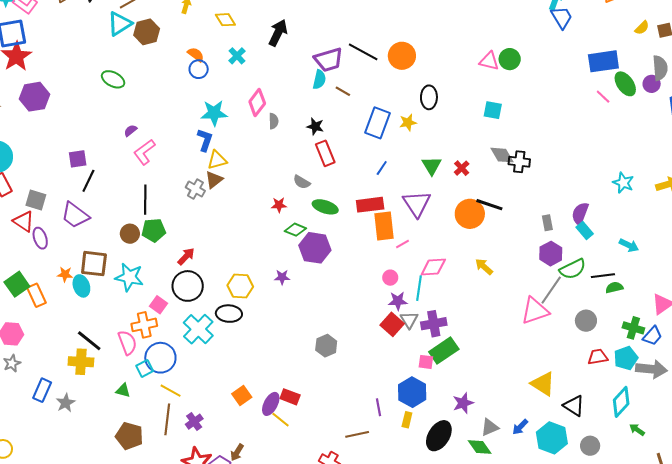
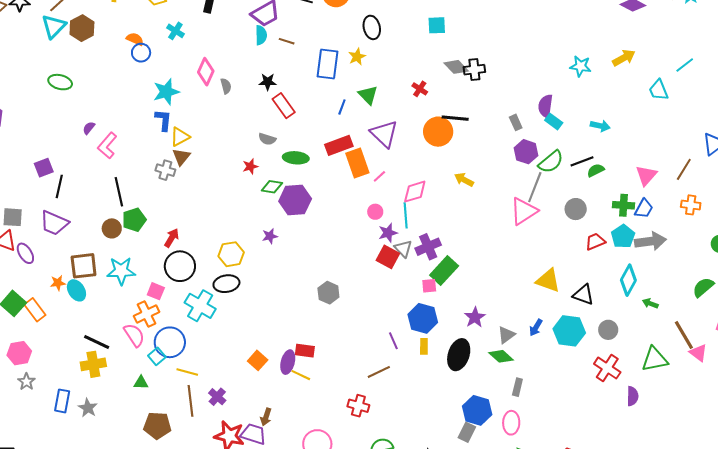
green triangle: (432, 166) -> (368, 95), moved

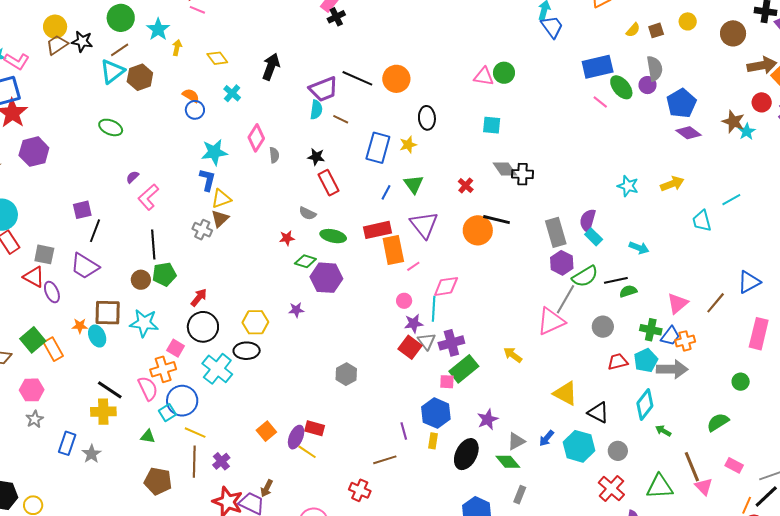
gray rectangle: (516, 122) -> (556, 232), size x1.8
yellow arrow: (464, 180) -> (513, 355), moved
orange cross: (691, 205) -> (685, 341), moved, turned -30

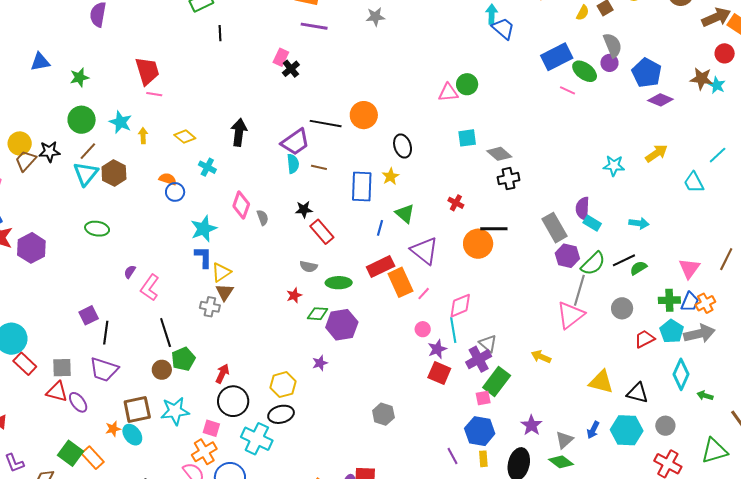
purple hexagon: (34, 152) -> (31, 248), moved
gray diamond: (505, 169) -> (499, 154), moved
gray triangle: (427, 341) -> (488, 343), moved

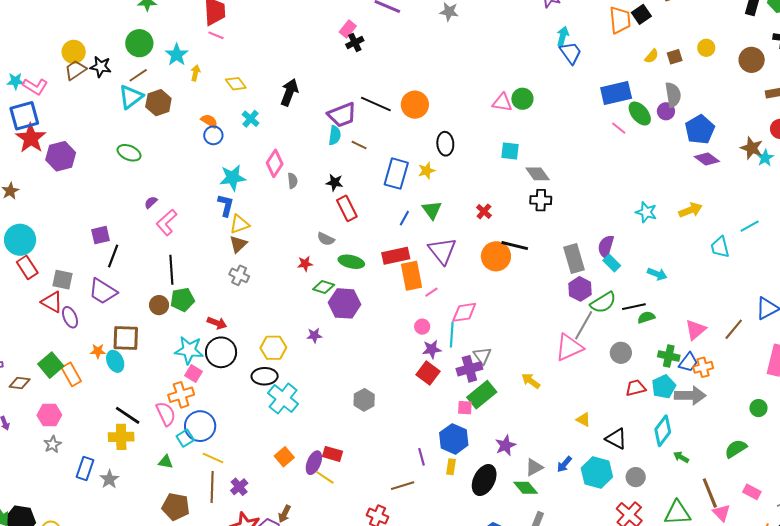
gray cross: (210, 307) -> (239, 275), moved
red arrow: (222, 374) -> (217, 323), turned 72
yellow triangle: (601, 382) -> (583, 419), size x0.6
cyan star: (175, 411) -> (189, 350), moved
cyan cross: (257, 439) -> (283, 399), moved

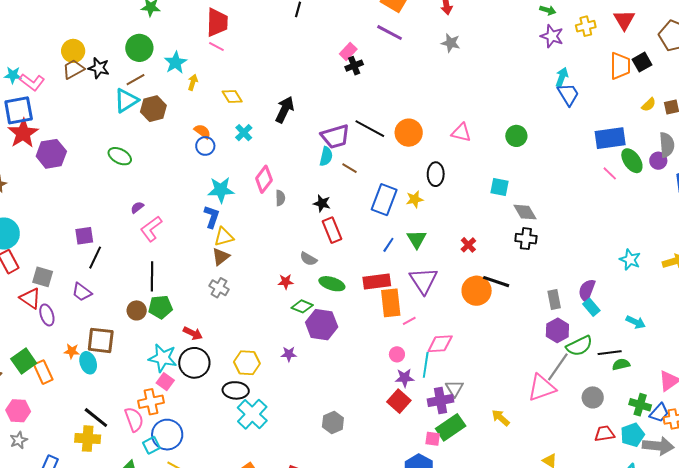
pink triangle: (502, 102) -> (461, 133), moved
gray rectangle: (574, 258) -> (554, 300), size x0.7
purple trapezoid: (103, 291) -> (82, 292), size x0.7

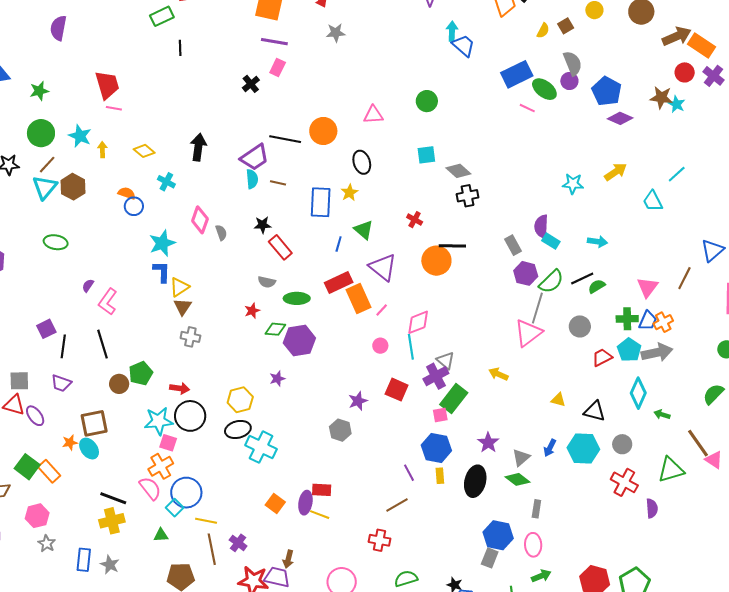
pink rectangle: (348, 52) -> (278, 67), moved
black line: (152, 276) -> (102, 344), moved
purple star: (405, 378) -> (358, 401), moved

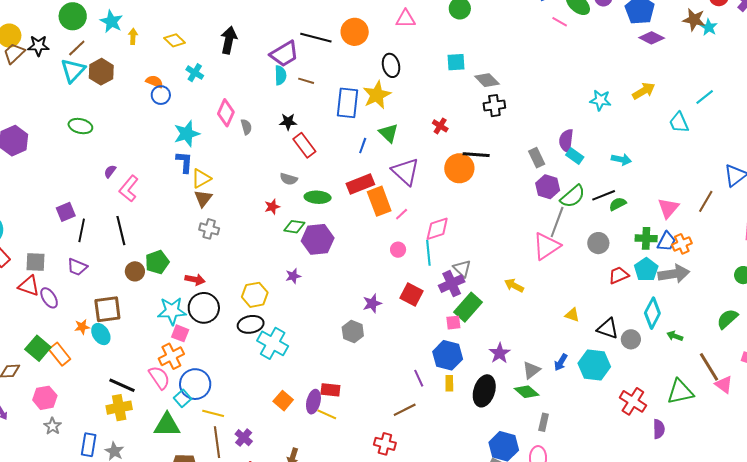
yellow star: (349, 193) -> (377, 95), size x1.6
gray circle: (622, 444) -> (631, 339), moved
green triangle: (161, 535) -> (167, 425), size x1.8

